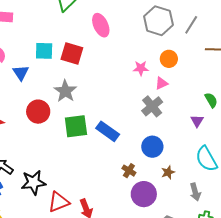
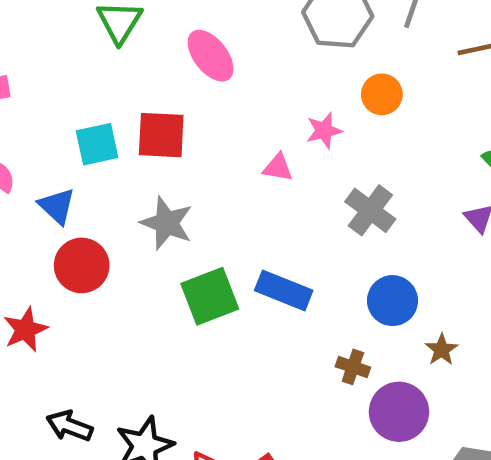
pink triangle: (161, 83) -> (278, 167), moved, turned 48
red circle: (38, 112) -> (82, 265), moved

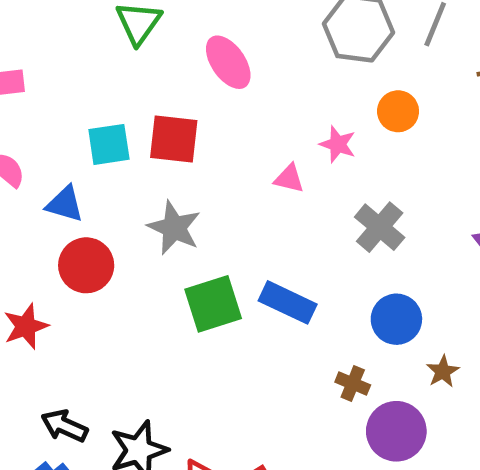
pink star: (324, 131) -> (338, 144), turned 30
blue triangle: (57, 206) -> (65, 204), turned -30

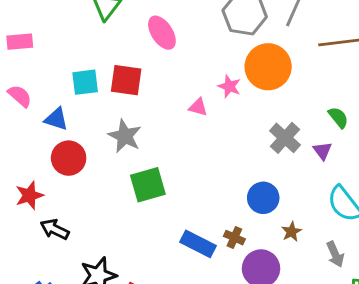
orange circle: (398, 111) -> (268, 67), size x1.8
gray cross: (380, 227) -> (285, 138), moved
blue rectangle: (288, 302) -> (198, 244), moved
black arrow: (64, 426) -> (55, 229), moved

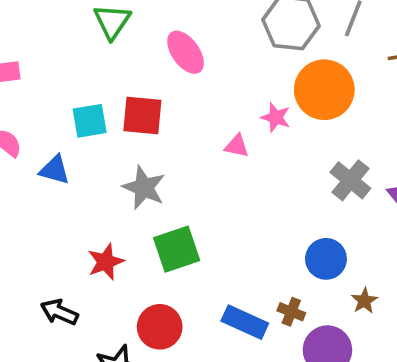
red circle: (69, 158) -> (160, 327), moved
red star: (29, 195) -> (106, 262), moved

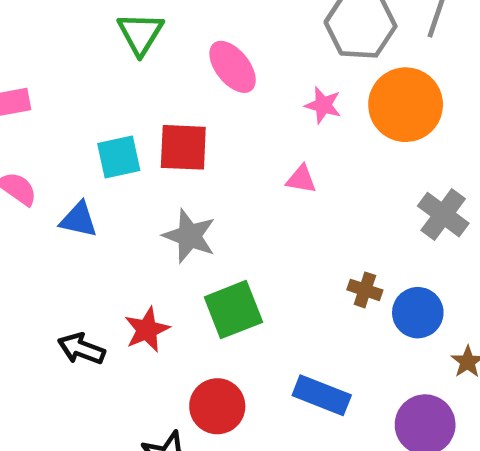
pink star: (276, 117) -> (323, 105), moved
black arrow: (59, 312) -> (81, 349), moved
brown cross: (291, 312) -> (365, 290), moved

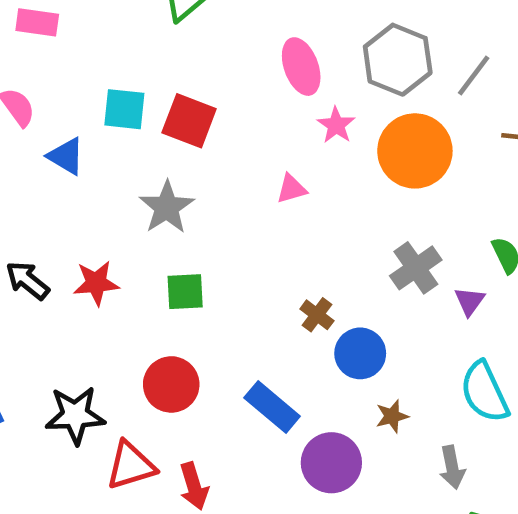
pink ellipse: (233, 67) -> (301, 67), moved
pink triangle: (301, 179) -> (292, 189), turned -44
green square: (233, 310) -> (185, 292), size x0.7
blue rectangle: (322, 395) -> (272, 407), moved
red circle: (217, 406) -> (171, 384), moved

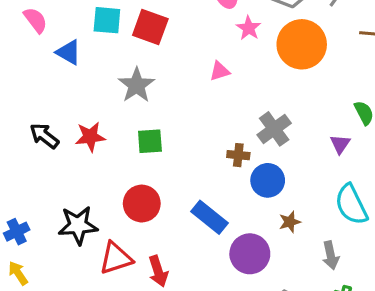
gray cross: (416, 268) -> (274, 129), moved
brown cross: (317, 315) -> (238, 155), turned -30

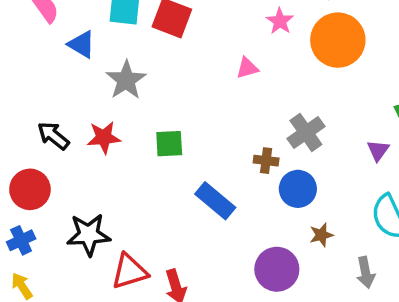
gray star: (136, 85) -> (126, 80), moved
red circle: (142, 204) -> (30, 189), moved
blue rectangle: (209, 217) -> (215, 201), moved

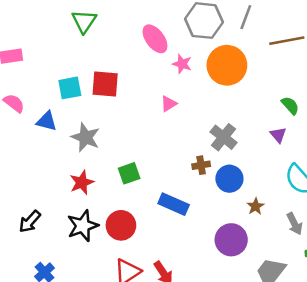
black arrow: (53, 136) -> (30, 221), moved, turned -70
red circle: (30, 189) -> (121, 225), moved
black star: (89, 235) -> (83, 226), moved

